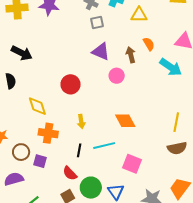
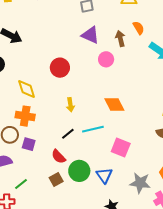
orange cross: (48, 133) -> (25, 116), moved
black line: (79, 150) -> (68, 134), turned 40

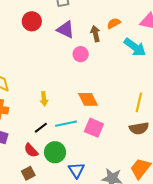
orange semicircle: (139, 28) -> (114, 23), turned -88
red circle: (60, 68) -> (32, 21), moved
pink square: (121, 148) -> (94, 128), moved
green circle: (79, 171) -> (55, 152), moved

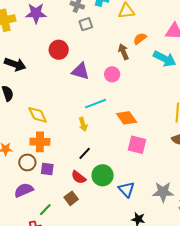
purple triangle: (66, 30) -> (80, 71), moved
cyan line: (66, 124) -> (96, 104), moved
brown square: (28, 173) -> (71, 198), moved

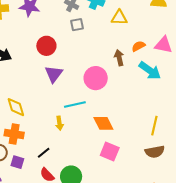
orange semicircle: (140, 39) -> (138, 46), moved
brown arrow: (123, 52) -> (119, 58), moved
purple triangle: (80, 71) -> (54, 74), moved, turned 42
pink circle: (112, 74) -> (96, 78), size x1.5
black line: (85, 153) -> (44, 153), moved

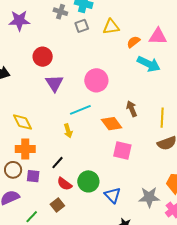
yellow triangle: (119, 18) -> (111, 27), moved
gray square: (77, 25) -> (82, 26), moved
brown arrow: (119, 58) -> (132, 109), moved

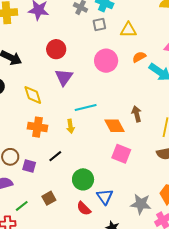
orange semicircle: (133, 42) -> (139, 57), moved
pink circle: (96, 80) -> (106, 61), moved
yellow diamond: (22, 122) -> (33, 95), moved
orange cross: (25, 149) -> (37, 127), moved
red semicircle: (64, 184) -> (84, 208), moved

